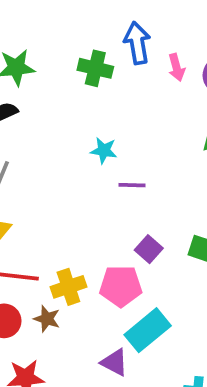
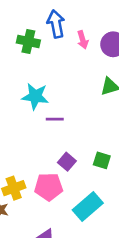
cyan star: (104, 151) -> (35, 96), size x1.5
cyan rectangle: (148, 330) -> (88, 206), moved

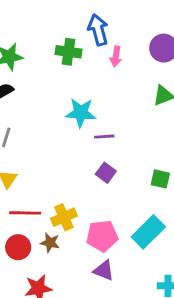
pink arrow: (83, 40) -> (116, 56), moved, turned 30
purple square: (67, 162) -> (106, 173), moved
pink pentagon: (49, 187) -> (102, 236), moved

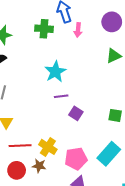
cyan star: (81, 113) -> (55, 72), turned -30
purple line: (104, 137) -> (61, 96), moved
yellow cross: (64, 217) -> (48, 147), turned -30

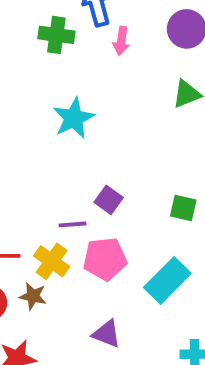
purple line: (61, 96) -> (72, 224), moved
pink pentagon: (76, 159) -> (105, 259), moved

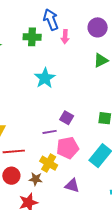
yellow cross: (52, 261) -> (49, 163), moved
brown star: (33, 296) -> (36, 179), moved

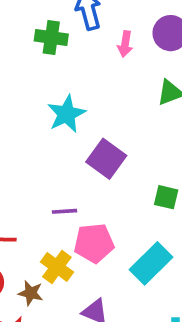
pink arrow: (65, 37) -> (125, 44), moved
purple square: (67, 118) -> (106, 159), moved, size x1.5

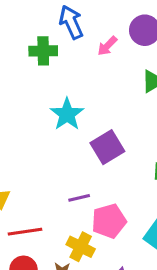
pink arrow: (125, 44) -> (107, 46), turned 45
purple square: (106, 159) -> (107, 147), turned 32

